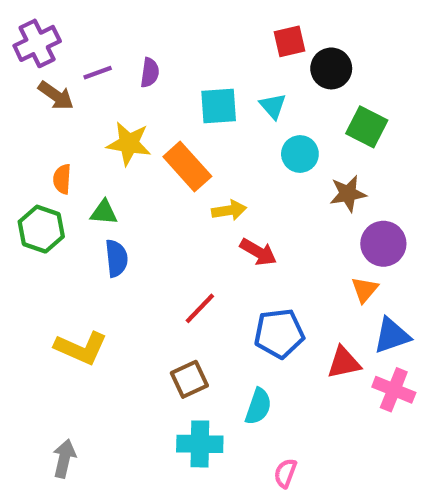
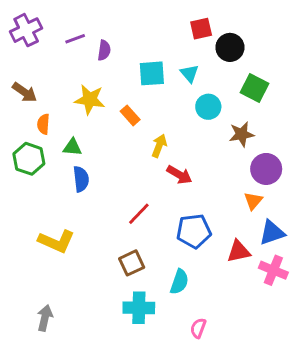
purple line: (98, 73) -> (75, 39), moved
brown arrow: (56, 96) -> (25, 92), moved
orange rectangle: (187, 167) -> (130, 115), size x0.6
yellow arrow: (229, 210) -> (159, 146), turned -60

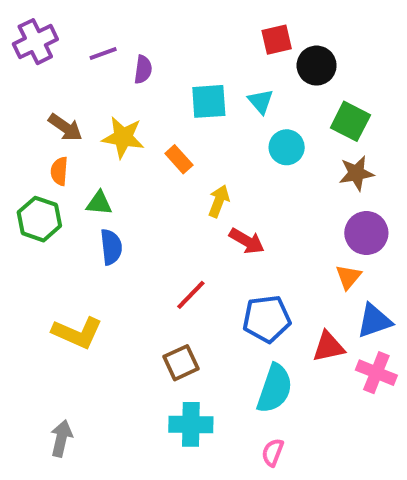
brown arrow: (25, 92) -> (65, 127), moved
brown star: (242, 134) -> (356, 173), moved
cyan semicircle: (179, 282) -> (275, 389), moved, size x1.4

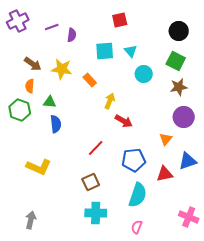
red square: (277, 40) -> (120, 20), moved
black circle: (317, 66) -> (179, 31), moved
orange triangle: (348, 277) -> (166, 139), moved
pink cross: (376, 373) -> (189, 217), moved

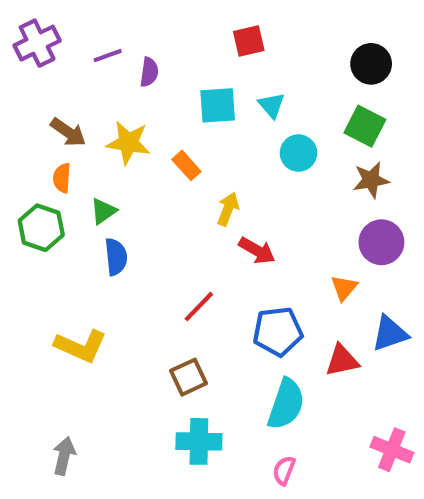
green triangle: (50, 102) -> (103, 211), turned -40

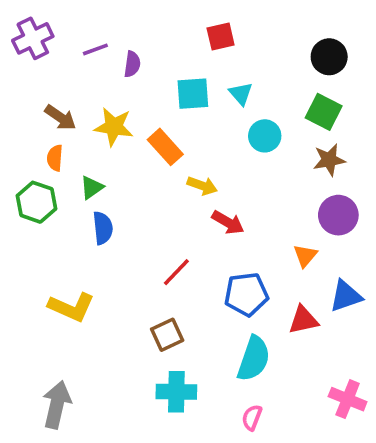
orange rectangle: (186, 165) -> (165, 147), size x1.4
yellow arrow: (228, 209) -> (202, 186), turned 88
gray arrow: (64, 456) -> (57, 405), size x1.4

